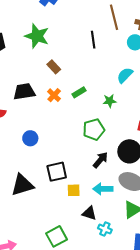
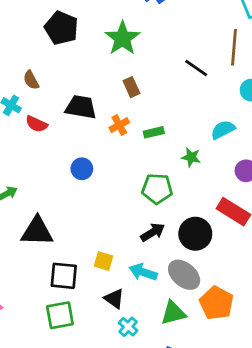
black line: (93, 40) -> (196, 68), turned -66
blue circle: (30, 138) -> (82, 169), moved
black square: (57, 172) -> (64, 276), moved

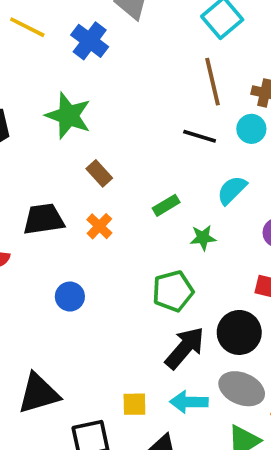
black line: (196, 68) -> (200, 136), moved
green rectangle: (154, 132) -> (166, 205), moved
black arrow: (153, 232) -> (185, 348), size x1.4

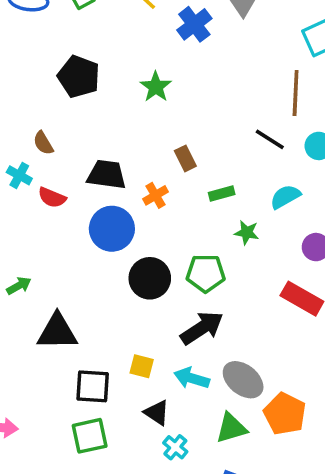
green star: (68, 116) -> (156, 87), size x0.7
brown rectangle: (99, 173) -> (185, 158), moved
blue circle: (70, 297) -> (112, 229), moved, size x1.6
black circle: (239, 332) -> (150, 278), moved

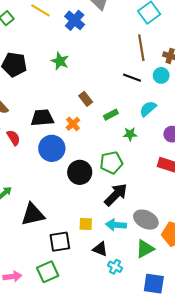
red semicircle: (52, 198) -> (13, 138), turned -133
green square: (90, 436) -> (48, 272), moved

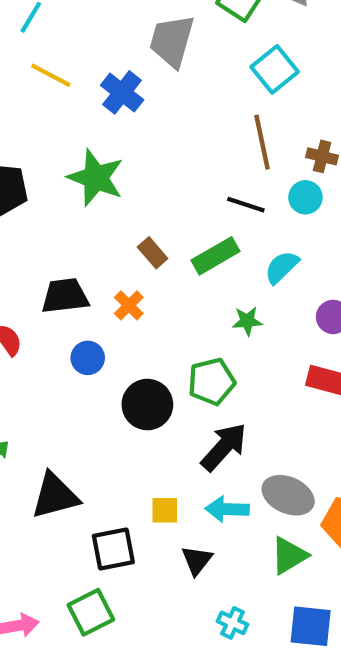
green star: (60, 61) -> (96, 178), size x1.5
green rectangle: (111, 115) -> (216, 256), moved, size x1.5
blue circle: (52, 148) -> (88, 358), size x0.6
black triangle: (100, 249) -> (197, 560), turned 49
cyan cross: (115, 267) -> (233, 623), moved

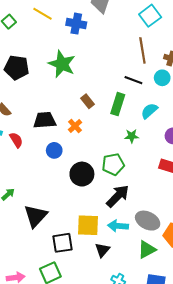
blue cross: (122, 92) -> (76, 24), turned -30
green rectangle: (216, 256) -> (118, 104), turned -45
black triangle: (55, 496) -> (36, 216), turned -35
yellow square: (165, 510) -> (88, 225), size x1.6

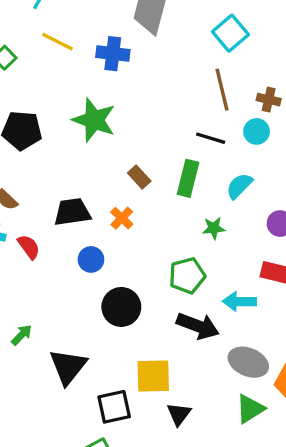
black circle: (82, 174) -> (121, 307), moved
black arrow: (118, 196) -> (198, 326), turned 70
cyan arrow: (118, 226) -> (239, 301), moved

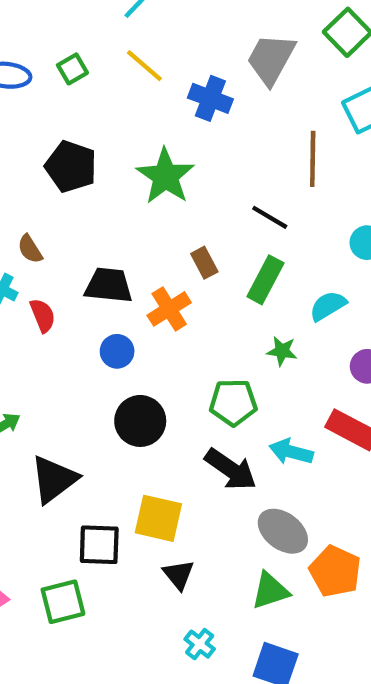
brown line: (222, 90) -> (313, 159), moved
black line: (211, 138) -> (270, 217), moved
orange cross: (122, 218) -> (169, 309), size x1.4
black triangle: (179, 414) -> (179, 575), turned -30

